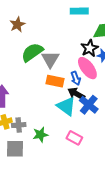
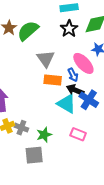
black star: (90, 48) -> (69, 29), moved
green semicircle: (32, 52) -> (28, 31), moved
gray cross: (19, 125) -> (21, 128), turned 32
gray square: (15, 149) -> (34, 155), moved

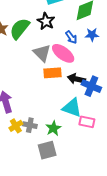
black star: (69, 29) -> (46, 21), moved
pink ellipse: (83, 63) -> (63, 53), moved
blue arrow: (73, 75) -> (71, 37), moved
cyan triangle: (67, 104) -> (72, 108), moved

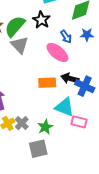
gray triangle: (42, 53) -> (20, 45), moved
orange rectangle: (52, 73) -> (47, 83), moved
gray cross: (30, 125) -> (22, 123), turned 32

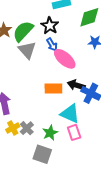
blue arrow: (66, 37) -> (52, 45), moved
pink rectangle: (79, 122) -> (74, 132), moved, turned 56
gray square: (38, 149) -> (42, 154), turned 30

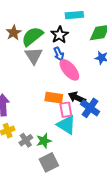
gray cross: (27, 128) -> (26, 140), moved
pink rectangle: (74, 132) -> (66, 110), moved
gray square: (42, 154) -> (49, 162), moved, turned 36

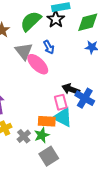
black star: (60, 35) -> (56, 19), moved
green semicircle: (32, 36) -> (31, 21), moved
pink ellipse: (69, 70) -> (38, 64), moved
orange rectangle: (54, 98) -> (47, 121), moved

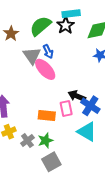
blue arrow: (49, 47) -> (48, 51), moved
cyan triangle: (63, 117) -> (87, 132), moved
orange rectangle: (47, 121) -> (47, 115), moved

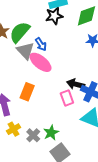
black star: (66, 25) -> (54, 16), turned 30
green semicircle: (40, 26) -> (20, 32), moved
orange rectangle: (47, 115) -> (27, 92), moved, turned -66

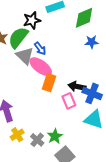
black star: (54, 16) -> (32, 20), moved
orange rectangle: (27, 92) -> (49, 83), moved

